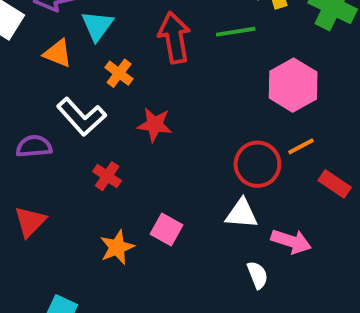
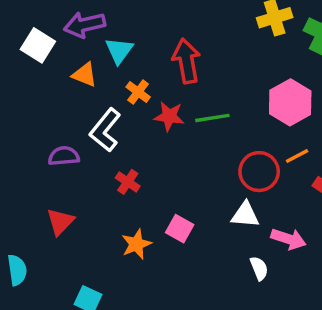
green line: (236, 32) -> (212, 118), moved
white L-shape: (81, 117) -> (105, 130), turned 81
red star: (155, 125) -> (169, 116), moved

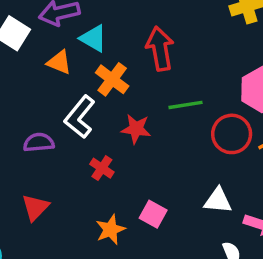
cyan triangle: (119, 51) -> (93, 38), turned -36
orange cross: (138, 92) -> (112, 79), size x1.4
red star: (169, 116) -> (136, 129), moved
red circle: (259, 172) -> (232, 134), moved

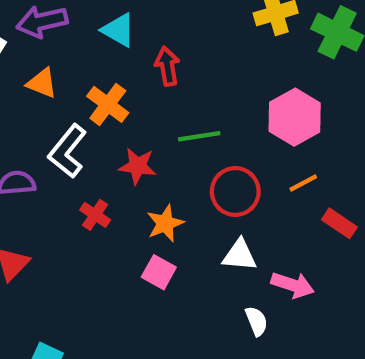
cyan triangle: (93, 38) -> (118, 30), moved
red arrow: (160, 49) -> (167, 66), size x0.7
red circle: (232, 134) -> (235, 192), moved
orange star: (110, 230) -> (165, 223), moved

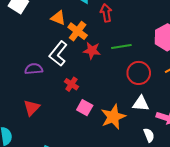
orange triangle: (42, 83) -> (58, 18), moved
red star: (138, 166) -> (92, 51), moved
orange star: (165, 223) -> (113, 117), moved, size x1.4
pink square: (159, 272) -> (85, 108), moved

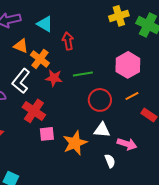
red cross: (71, 84) -> (34, 111), size x1.6
pink square: (85, 108) -> (47, 134), turned -35

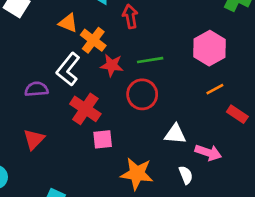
red circle: (100, 100) -> (142, 94), moved
orange star: (75, 143) -> (137, 174), moved, turned 30

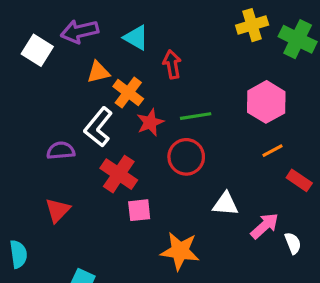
orange triangle: (68, 23) -> (98, 72), turned -36
red star: (112, 65) -> (150, 122), turned -30
pink arrow: (208, 153) -> (265, 226), turned -60
white semicircle: (186, 175) -> (293, 243), moved

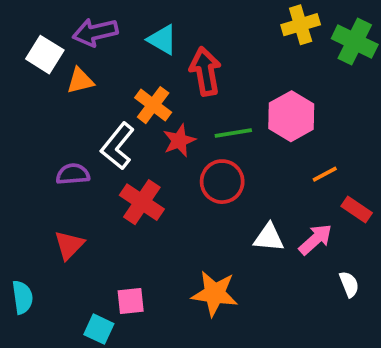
red arrow: (172, 64) -> (205, 71), size x1.4
orange triangle: (98, 72) -> (80, 81), moved
pink hexagon: (266, 102) -> (291, 116), moved
pink square: (139, 210) -> (131, 301), moved
pink arrow: (265, 226) -> (315, 239), moved

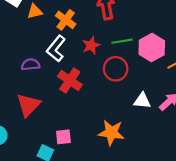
orange cross: (153, 105) -> (66, 20), moved
pink hexagon: (291, 116) -> (152, 48), moved
red triangle: (69, 245) -> (28, 105), size x1.4

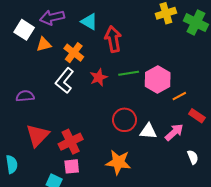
purple semicircle: (31, 65) -> (25, 96), moved
red circle: (116, 69) -> (124, 120), moved
red cross: (70, 80) -> (71, 142), moved, turned 30

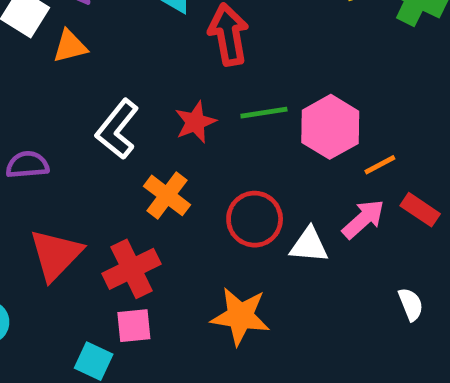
orange cross: (74, 53) -> (167, 195), moved
pink arrow: (174, 132) -> (363, 219), moved

